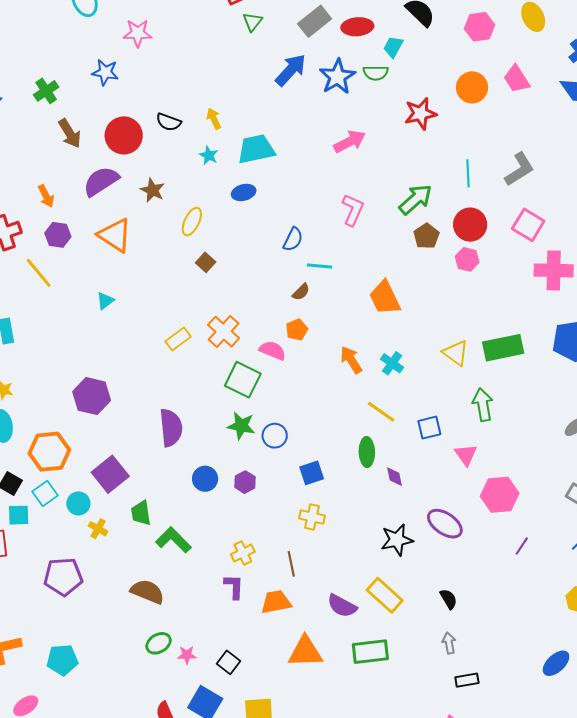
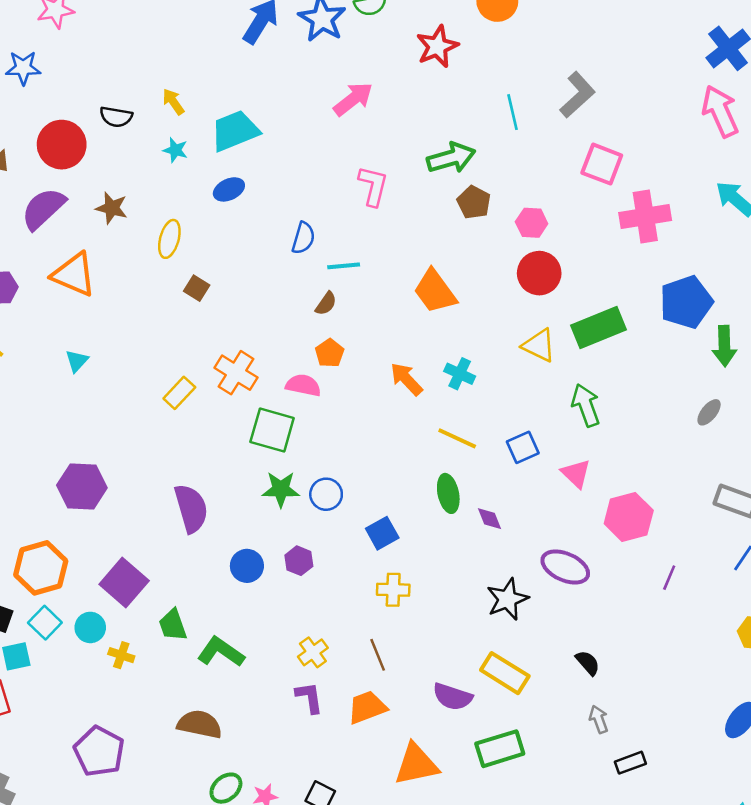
green arrow: (415, 199) -> (451, 158), turned 36
red circle: (470, 225) -> (539, 273), moved
purple pentagon: (63, 577) -> (99, 751), moved, turned -30

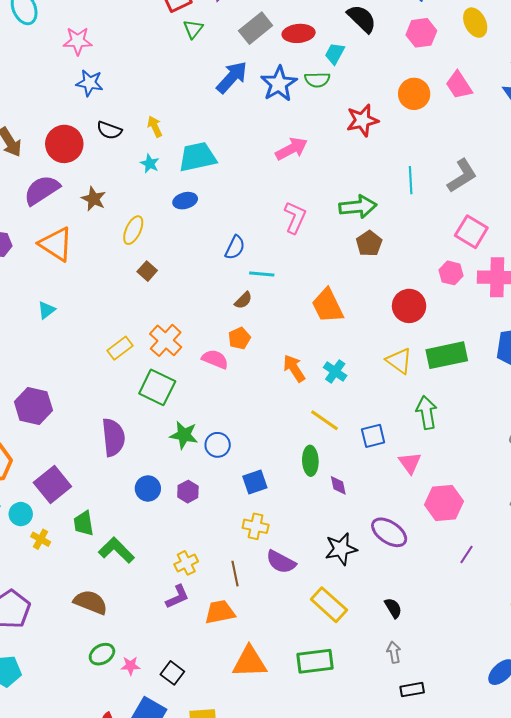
blue star: (23, 68) -> (90, 83), moved
pink hexagon: (532, 223) -> (451, 273), moved
green square: (272, 430) -> (157, 387), moved
purple L-shape: (309, 697) -> (177, 597), turned 64
purple semicircle: (453, 697) -> (281, 562), moved

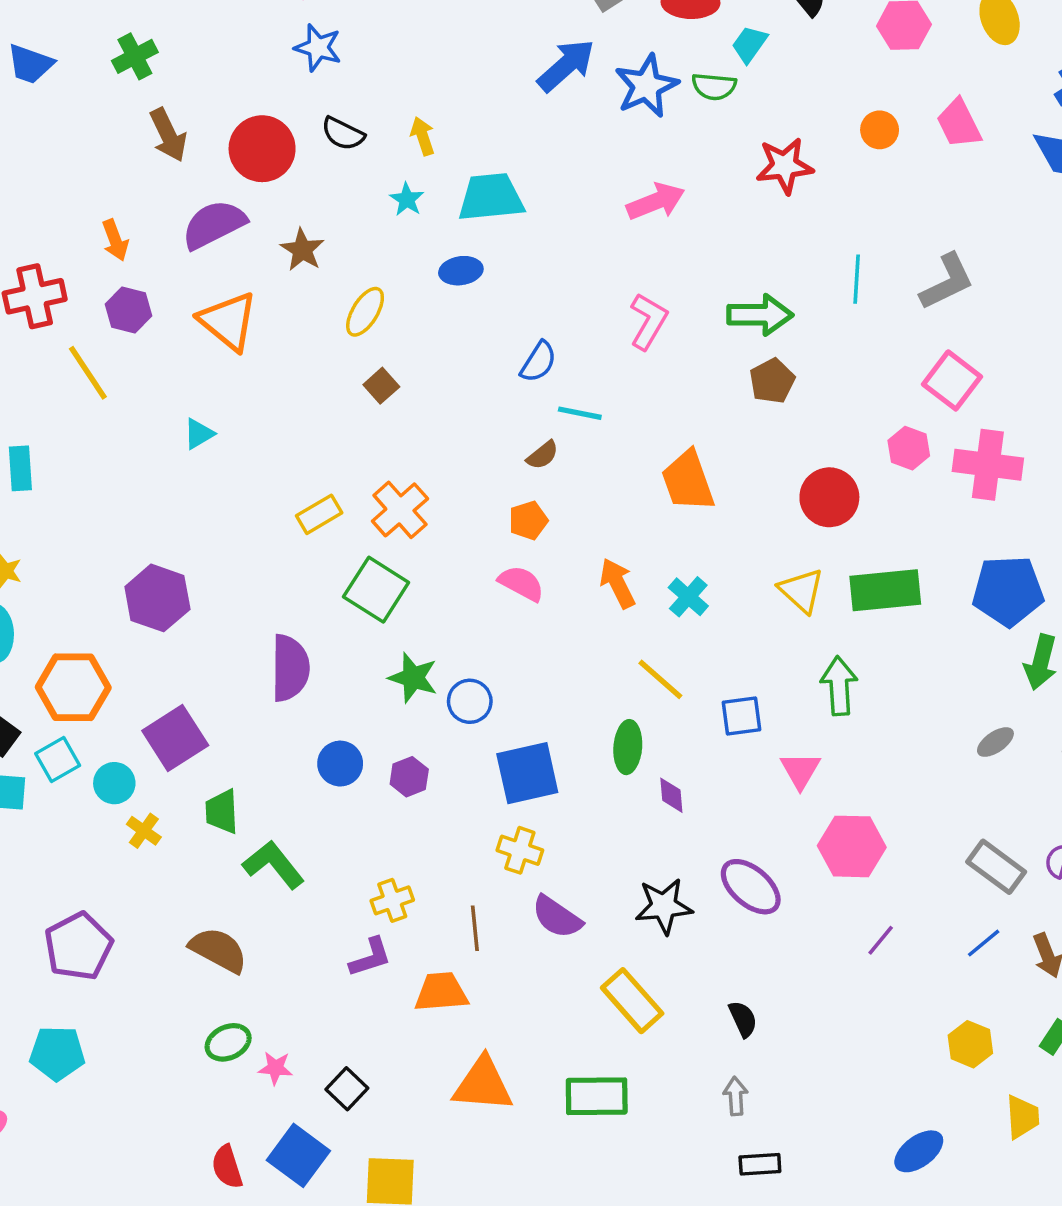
orange circle: (414, 94) -> (880, 130), size x0.7
pink semicircle: (215, 359) -> (521, 583), moved
blue square: (255, 482) -> (527, 773), size x1.5

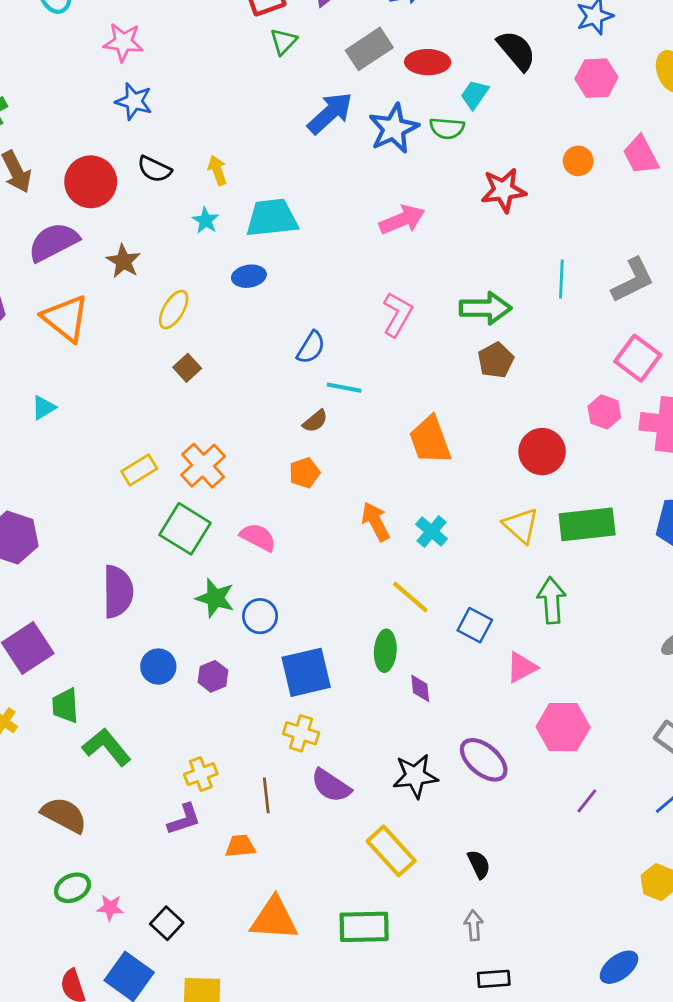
pink semicircle: (521, 583) -> (258, 537), moved
blue square: (742, 716) -> (475, 625), turned 36
pink triangle: (800, 770) -> (522, 667), turned 32
orange trapezoid: (441, 992) -> (240, 846), size x0.7

